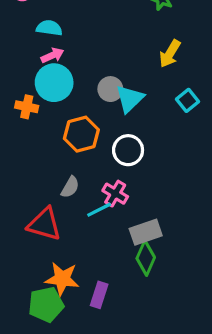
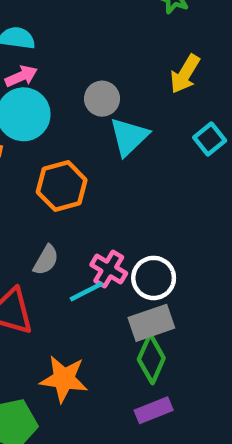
gray circle: (110, 89) -> (102, 99), moved
white circle: (128, 150) -> (154, 278), moved
orange star: (62, 279) -> (64, 379), moved
purple rectangle: (99, 295) -> (154, 410), moved, turned 50

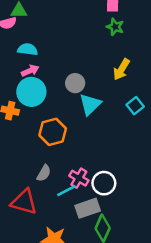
gray rectangle: (151, 323) -> (88, 208), moved

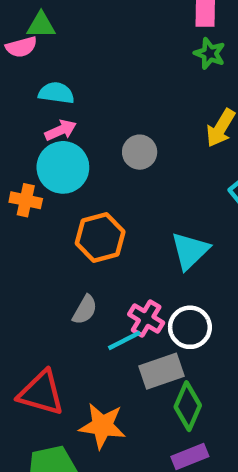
cyan triangle: (90, 104) -> (190, 251), moved
red triangle: (24, 202) -> (41, 393), moved

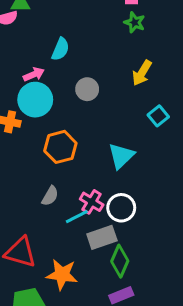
cyan semicircle: (56, 93) -> (60, 49), moved, turned 105

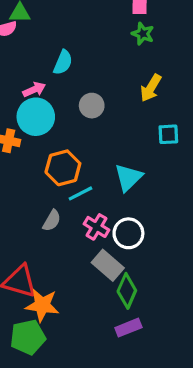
cyan square: (158, 116) -> (168, 134), turned 36
cyan line: (77, 217) -> (81, 193), moved
gray rectangle: (102, 237) -> (108, 265), turned 60
orange star: (62, 274) -> (42, 305), moved

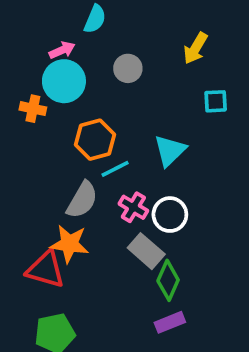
gray semicircle: (52, 221) -> (82, 200), size x1.5
orange star: (42, 305) -> (69, 244), moved

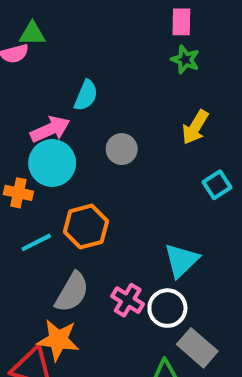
pink arrow: (62, 50) -> (50, 129), size x1.4
cyan square: (216, 101) -> (217, 185), turned -30
cyan triangle: (170, 151) -> (181, 260), moved
cyan line: (115, 169) -> (36, 242), moved
gray rectangle: (146, 251) -> (197, 348), moved

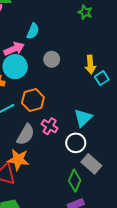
yellow arrow: (195, 127) -> (90, 65), moved, turned -36
pink cross: (128, 300) -> (50, 126), moved

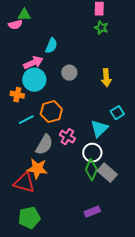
cyan square: (102, 78) -> (117, 113), moved
green diamond: (75, 180) -> (91, 170), moved

